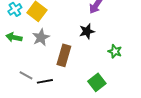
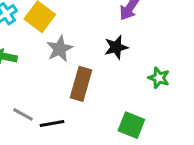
gray star: (41, 37) -> (60, 49), moved
green square: (97, 82) -> (131, 125), turned -30

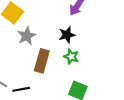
green star: (159, 78) -> (71, 57), moved

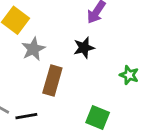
green star: (71, 57) -> (129, 75), moved

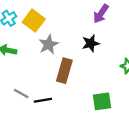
green square: (98, 118) -> (102, 101), turned -30

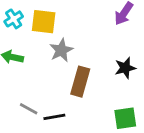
yellow square: (34, 21) -> (44, 22), turned -30
black star: (91, 43) -> (125, 68), moved

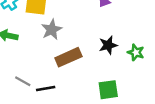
brown rectangle: (80, 82) -> (68, 57), turned 50

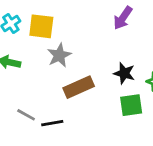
black star: (108, 45) -> (124, 73), turned 30
green square: (108, 90) -> (131, 105), moved

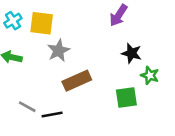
black star: (124, 73) -> (132, 53), moved

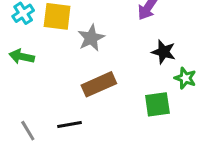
gray star: (59, 51) -> (91, 38), moved
gray line: (27, 107) -> (28, 131), moved, turned 30

